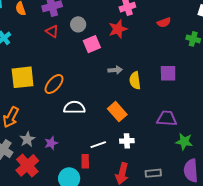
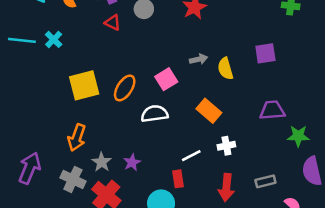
pink square: (92, 44) -> (166, 79), moved

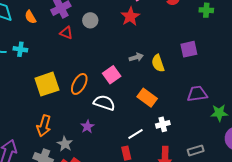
cyan cross: (54, 39) -> (20, 49), turned -32
white semicircle: (155, 114) -> (104, 103), turned 30
purple star: (132, 162) -> (87, 127), moved

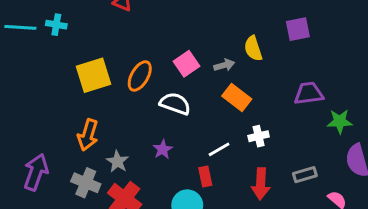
gray arrow: (136, 57) -> (224, 65), moved
purple star: (87, 127) -> (163, 149), moved

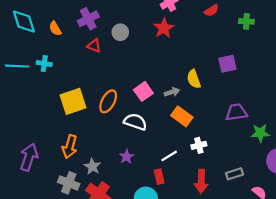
purple arrow: (36, 172) -> (29, 157), moved

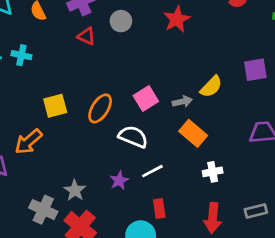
yellow semicircle: (194, 79) -> (211, 87), turned -120
yellow square: (73, 101) -> (55, 106), size x0.7
orange arrow: (70, 147) -> (28, 142), moved, turned 30
white line: (169, 156) -> (152, 171), moved

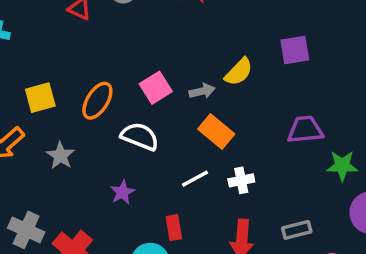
white line: (152, 171) -> (195, 179), moved
gray star: (75, 190) -> (60, 156), moved

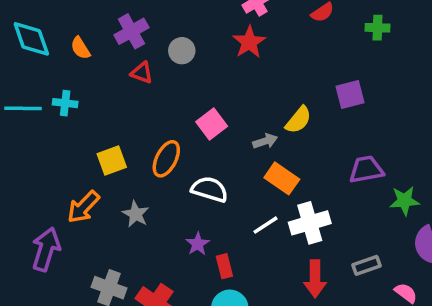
pink square: (156, 88) -> (212, 124), moved
white cross: (241, 180) -> (310, 223), size x1.6
red rectangle: (174, 228) -> (224, 266), moved

